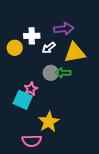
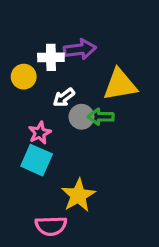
purple arrow: (64, 29) -> (80, 49), moved
white arrow: (49, 48) -> (64, 97), moved
pink star: (31, 89) -> (40, 133), moved

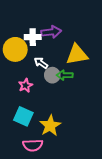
yellow circle: (24, 77) -> (15, 49), size x1.5
white arrow: (64, 97) -> (41, 63), turned 72
cyan square: (37, 160) -> (23, 116), moved

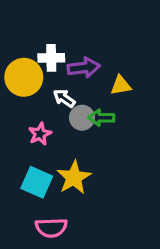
purple arrow: (51, 32) -> (84, 68), moved
yellow triangle: (77, 55) -> (121, 85), size x0.6
yellow star: (50, 126) -> (74, 177), moved

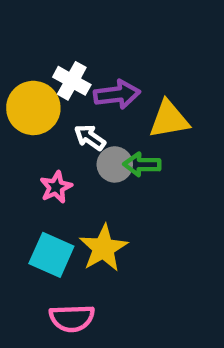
white cross: (51, 58) -> (72, 81), turned 30
yellow triangle: (121, 85) -> (169, 119), size x1.4

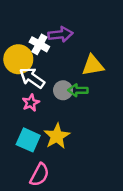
purple arrow: (117, 94) -> (61, 34), moved
white arrow: (90, 137) -> (32, 78), moved, size x1.5
pink semicircle: (72, 318) -> (39, 175), turned -60

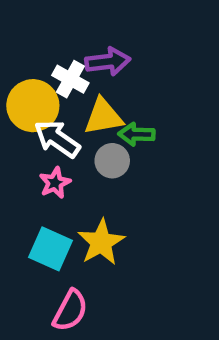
yellow triangle: (93, 65) -> (103, 117), moved
green arrow: (78, 90) -> (136, 134), moved

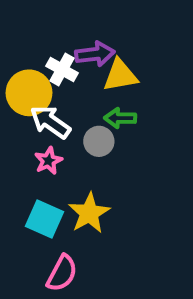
yellow triangle: (103, 117) -> (120, 75), moved

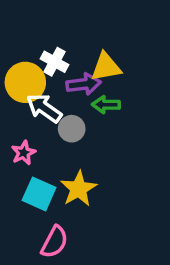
purple arrow: (95, 54) -> (84, 84), moved
gray circle: (99, 141) -> (72, 129), moved
pink star: (48, 161) -> (24, 153), moved

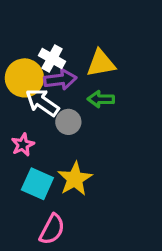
purple arrow: (84, 84) -> (60, 80), moved

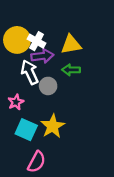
yellow circle: (24, 78) -> (17, 40), moved
white arrow: (42, 102) -> (30, 72), turned 30

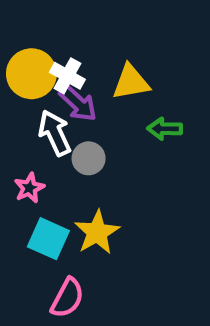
purple arrow: (42, 56) -> (78, 103), turned 50
green arrow: (71, 70) -> (165, 129), moved

